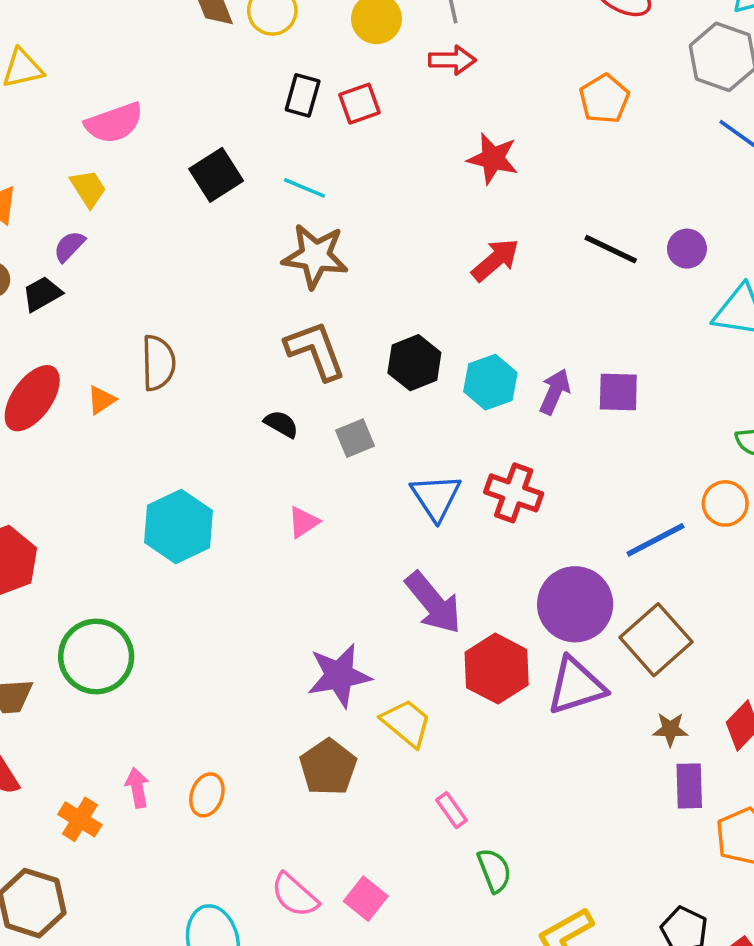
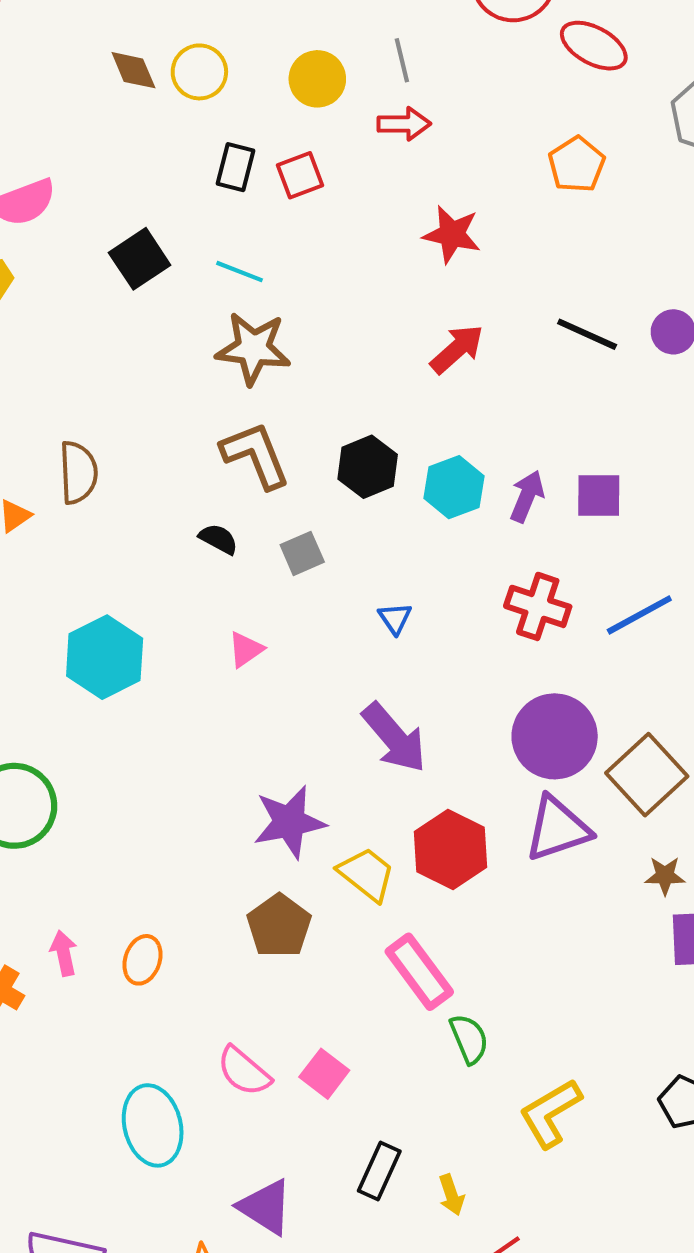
red cross: (514, 493) -> (538, 606), moved
blue triangle: (436, 497) -> (395, 618), size x0.6
blue line: (655, 540) -> (639, 615), moved
red hexagon: (497, 669) -> (450, 849), moved
pink rectangle: (451, 810) -> (419, 972), size x1.8

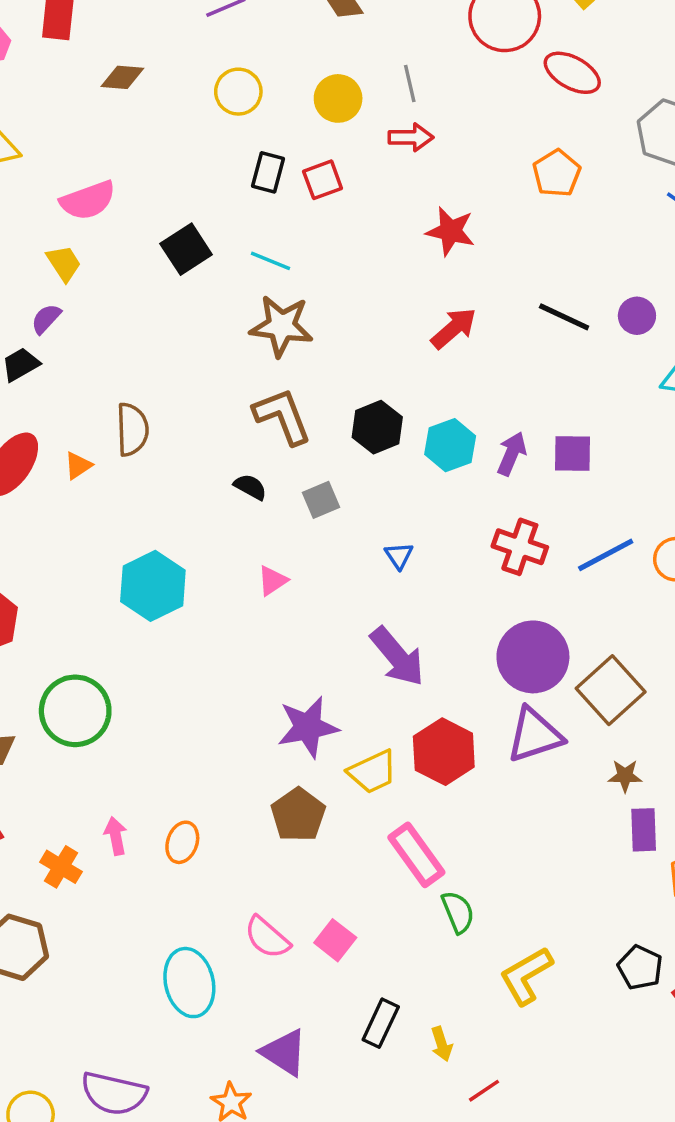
brown diamond: (133, 70) -> (122, 77), moved, turned -63
yellow trapezoid: (367, 874) -> (373, 772), turned 116

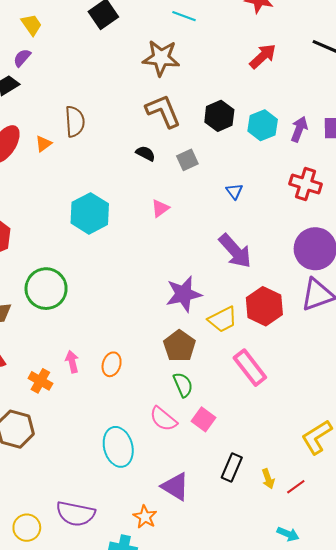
cyan line: (271, 261) -> (184, 16), moved
green semicircle: (458, 912) -> (183, 385), moved
red line: (484, 1091) -> (296, 487), moved

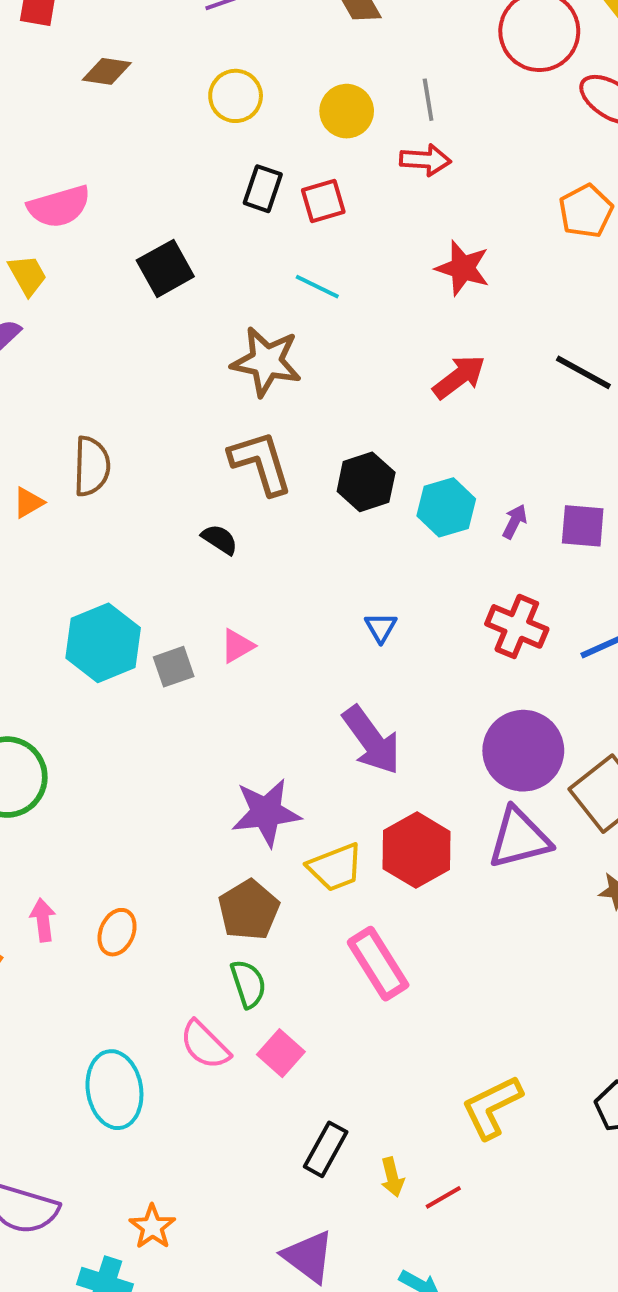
purple arrow: (299, 129) -> (515, 522), size x0.7
gray square: (187, 160) -> (174, 667), moved
purple triangle: (175, 487) -> (308, 1257), moved

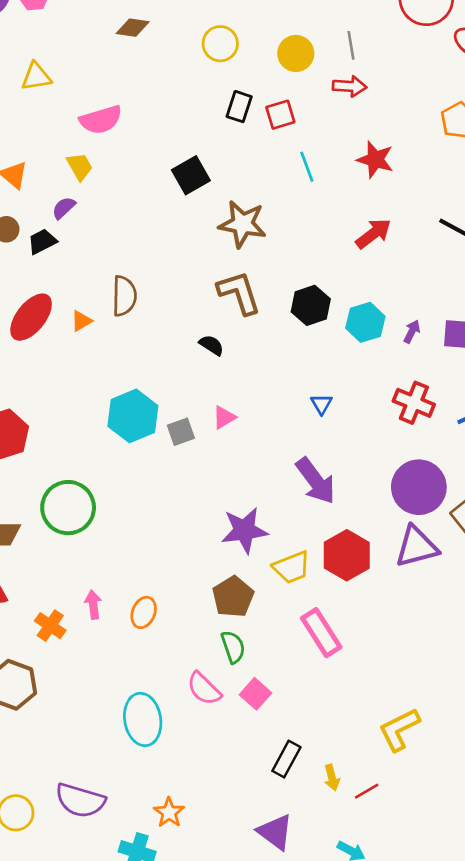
black square: (165, 268) -> (191, 175), moved
cyan line: (317, 287) -> (307, 167), moved, turned 44

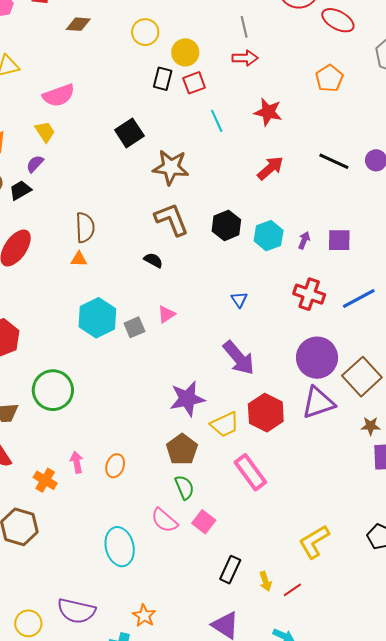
yellow circle: (296, 53) -> (185, 52), moved
orange triangle: (81, 321) -> (79, 259), moved, turned 36

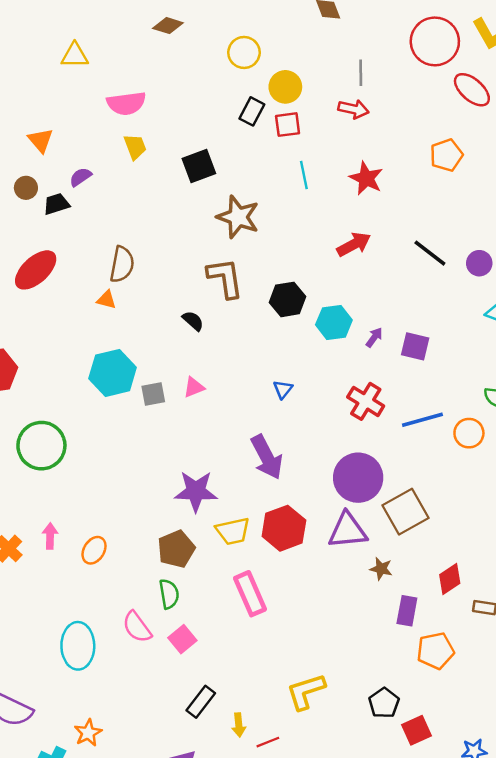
yellow trapezoid: (45, 132) -> (135, 147), moved
brown star: (371, 426) -> (381, 569), moved

